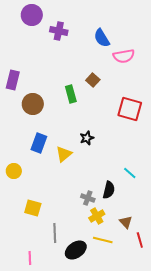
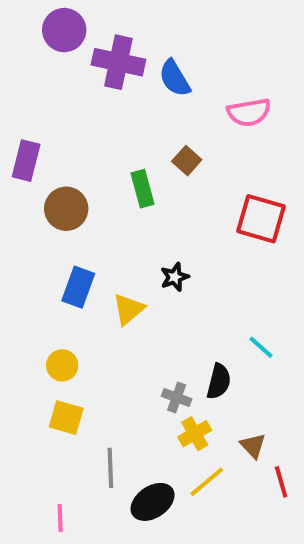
purple cross: (59, 31) -> (118, 62), size x1.4
blue semicircle: (102, 38) -> (175, 78), moved
yellow circle: (14, 171) -> (62, 365), moved
yellow line: (103, 240) -> (207, 482), turned -54

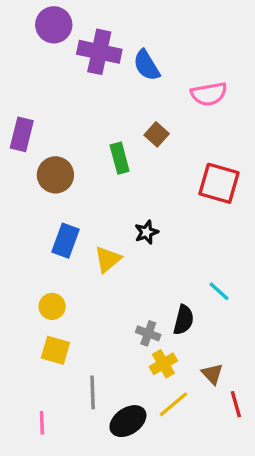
pink line: (60, 518) -> (42, 423), moved

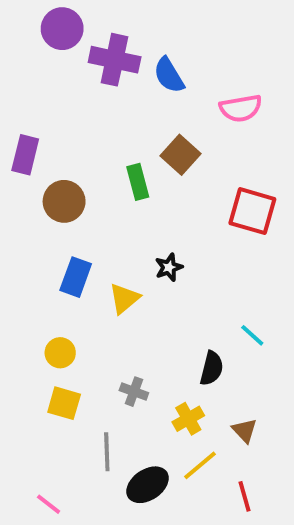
brown square: (157, 134) -> (181, 155), size x1.4
gray cross: (148, 333) -> (134, 392), moved
red line: (236, 404) -> (245, 496), moved
pink line: (42, 423) -> (49, 504), moved, turned -50

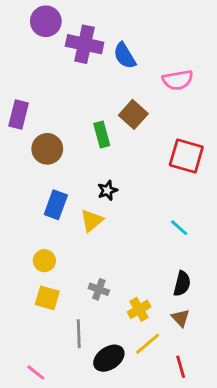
black star: (169, 267) -> (107, 190), moved
cyan line: (252, 335) -> (179, 228), moved
black semicircle: (212, 368) -> (182, 284), moved

